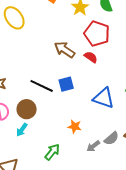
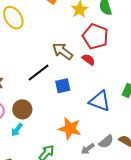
black line: (42, 86) -> (39, 73), moved, turned -65
orange star: (75, 127) -> (70, 128), size x1.6

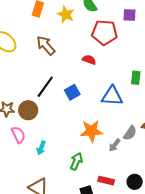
red pentagon: (95, 36) -> (105, 32), moved
brown arrow: (62, 51) -> (46, 45), moved, turned 30
brown circle: (22, 109) -> (28, 110), moved

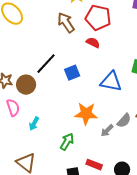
red pentagon: (105, 32) -> (98, 18), moved
brown arrow: (46, 45) -> (66, 23), moved

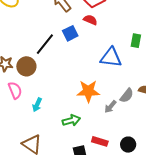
blue square: (72, 73) -> (70, 33), moved
green arrow: (67, 142) -> (71, 120), turned 48

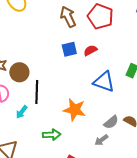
red semicircle: (90, 20) -> (90, 50), moved, turned -64
black line: (45, 44) -> (37, 92), moved, turned -50
gray arrow: (110, 107) -> (101, 140), moved

